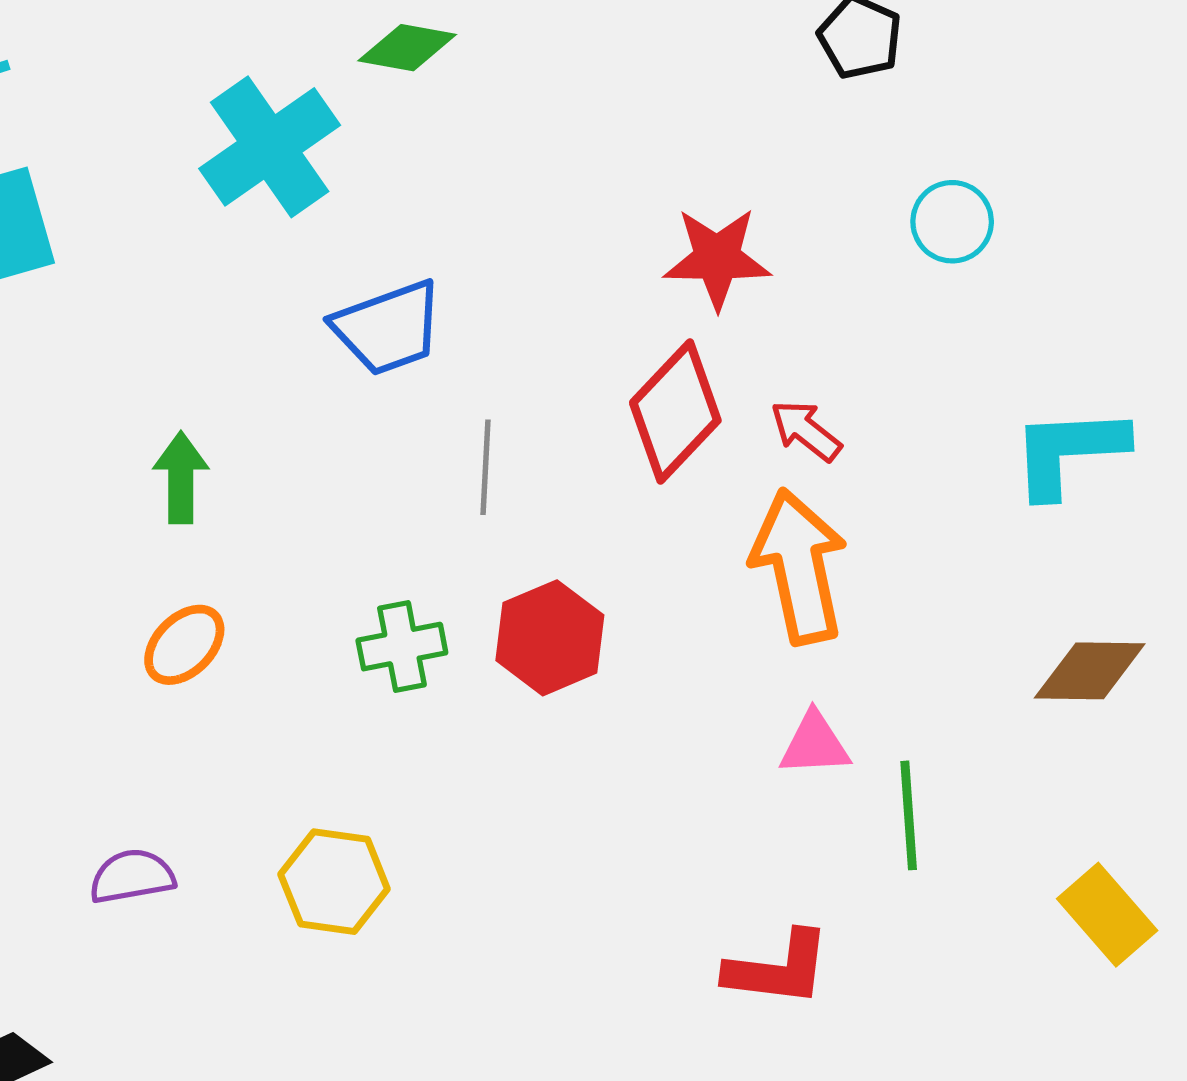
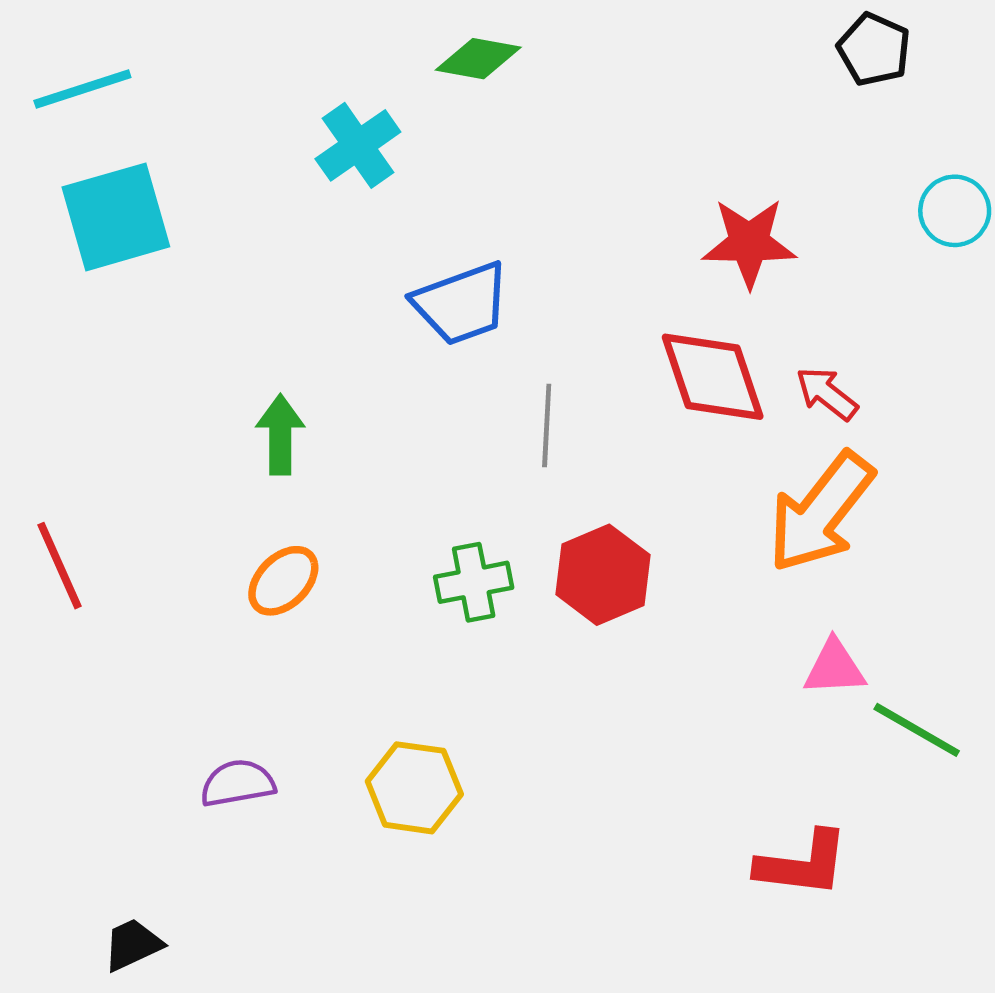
cyan cross: (270, 147) -> (358, 145), size x0.7
red diamond: (675, 412) -> (713, 377), turned -62
orange arrow: (799, 566) -> (821, 512), turned -130
green line: (909, 815) -> (917, 730), turned -56

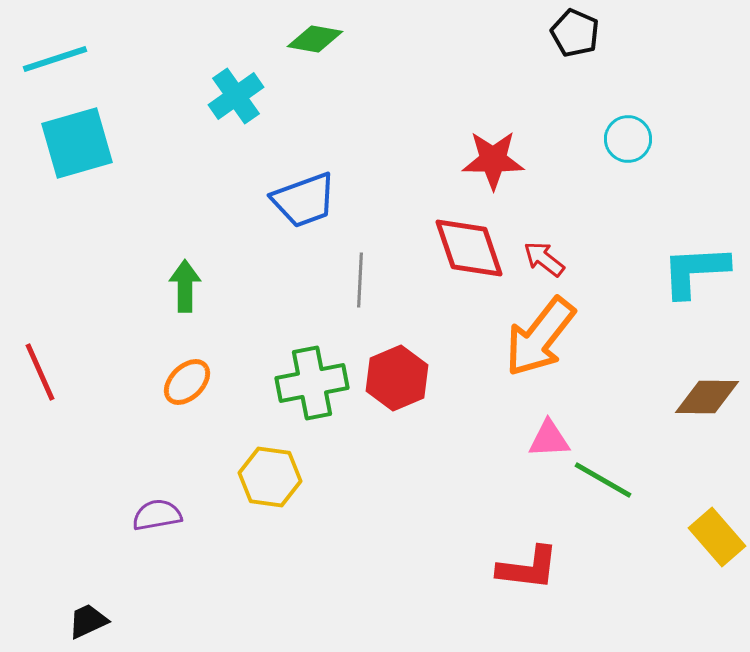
green cross: (474, 582) -> (312, 383), size x1.4
yellow hexagon: (414, 788) -> (270, 477), moved

